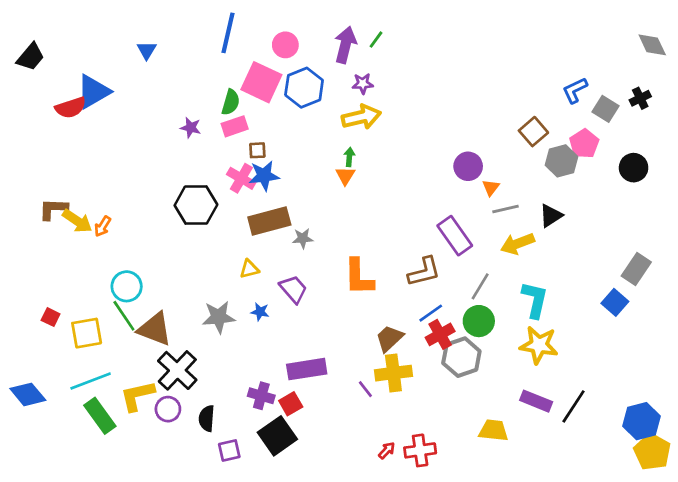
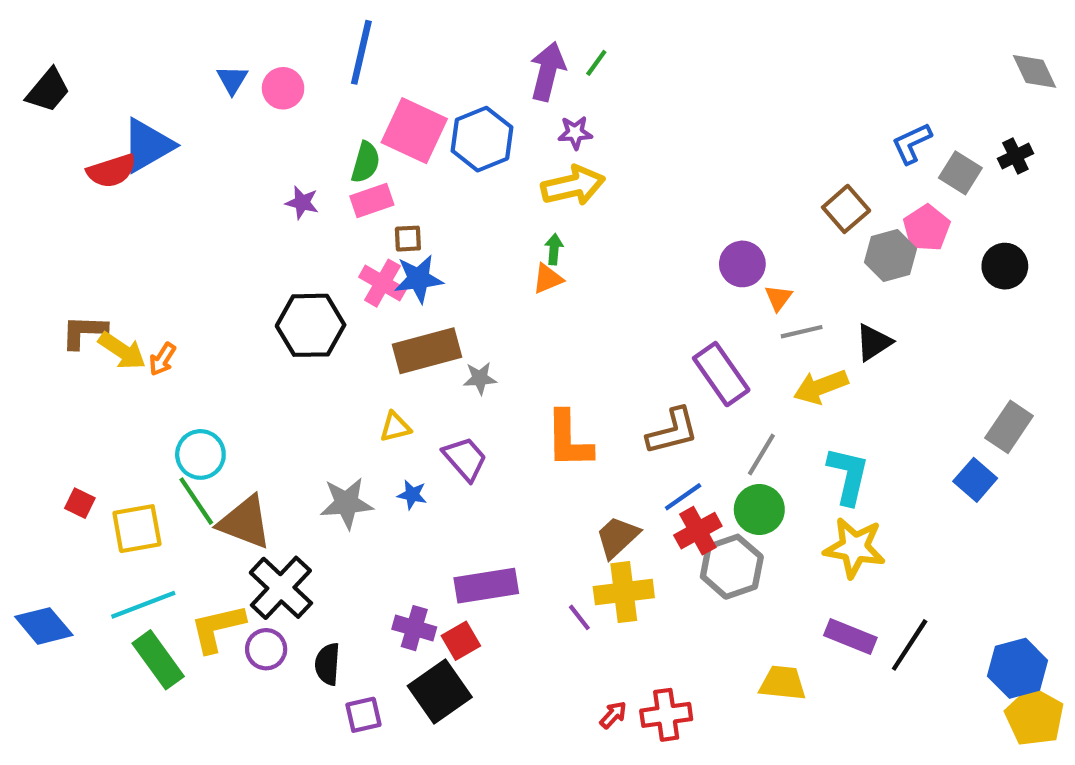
pink circle: (285, 45) -> (283, 88), moved
orange triangle: (345, 176) -> (548, 279), turned 35

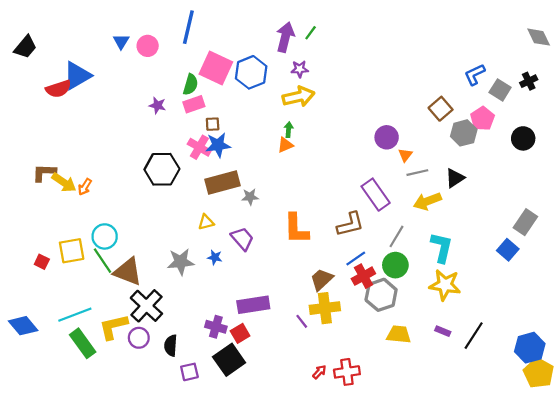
yellow square: (137, 529) -> (72, 251), moved
purple rectangle: (850, 637) -> (443, 331), size x0.6
yellow trapezoid: (783, 683) -> (399, 334), moved

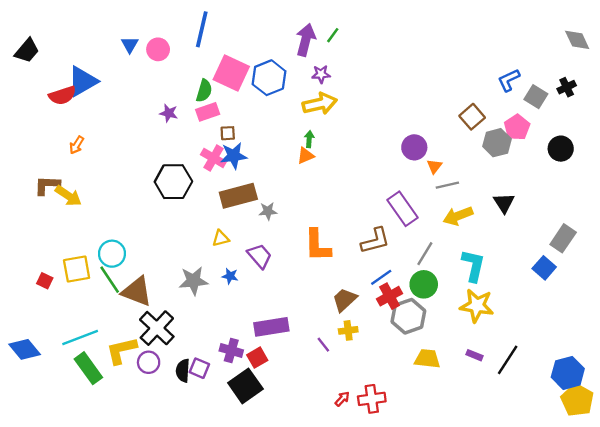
black triangle: (455, 178) -> (504, 203), moved, turned -30
orange arrow: (85, 187) -> (77, 145), moved
yellow cross: (325, 308) -> (348, 330), size x0.6
purple square: (189, 372) -> (199, 368), moved, turned 36

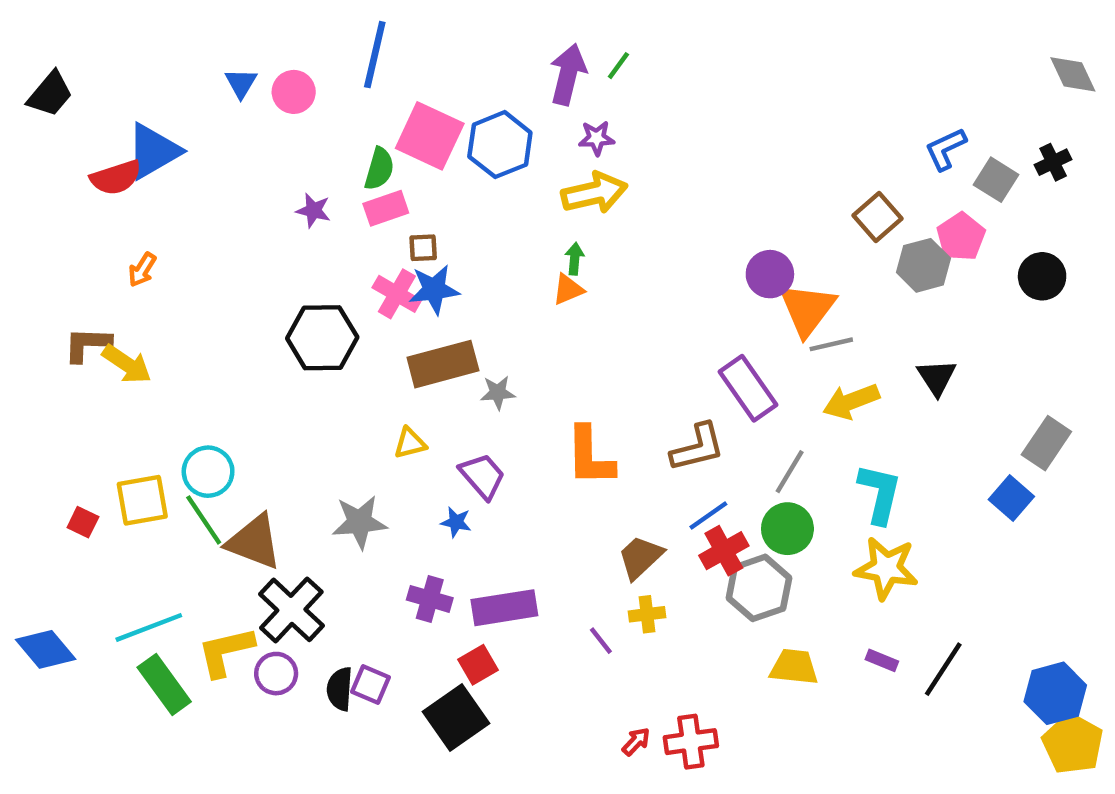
orange triangle: (434, 166) -> (807, 309), size x2.0
blue star: (230, 276) -> (456, 522), moved
purple cross: (231, 350) -> (430, 599), moved

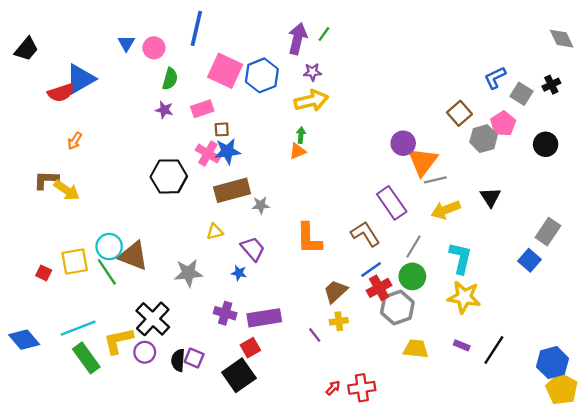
green semicircle: (379, 169) -> (170, 79), moved
brown L-shape: (697, 447) -> (365, 234), turned -108
brown triangle: (254, 542) -> (133, 256), moved

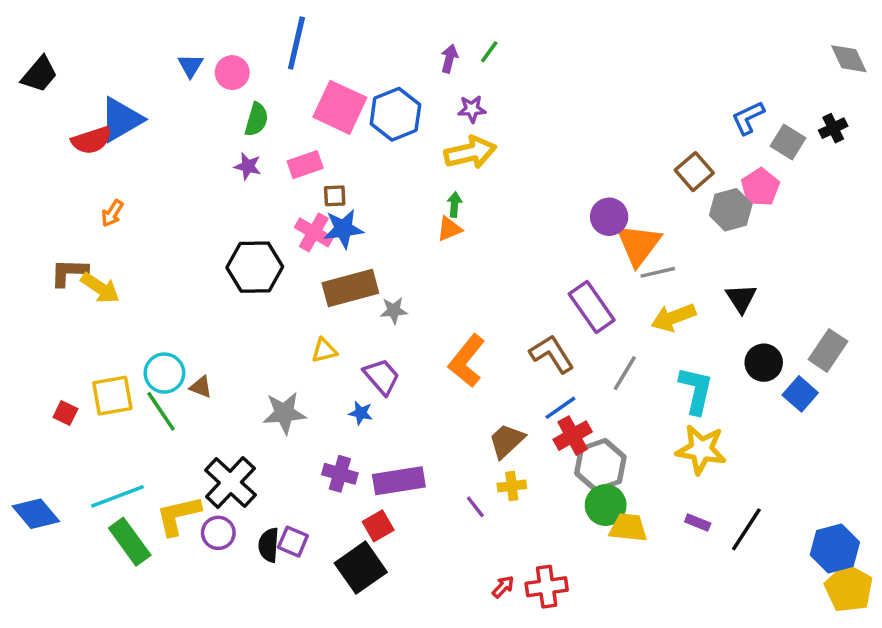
purple arrow: (297, 39) -> (449, 59), size x0.6
black circle: (546, 144) -> (764, 363), moved
orange L-shape: (309, 239) -> (467, 361), turned 40
brown triangle: (133, 256) -> (201, 387), size x0.5
green circle: (412, 276) -> (606, 505), moved

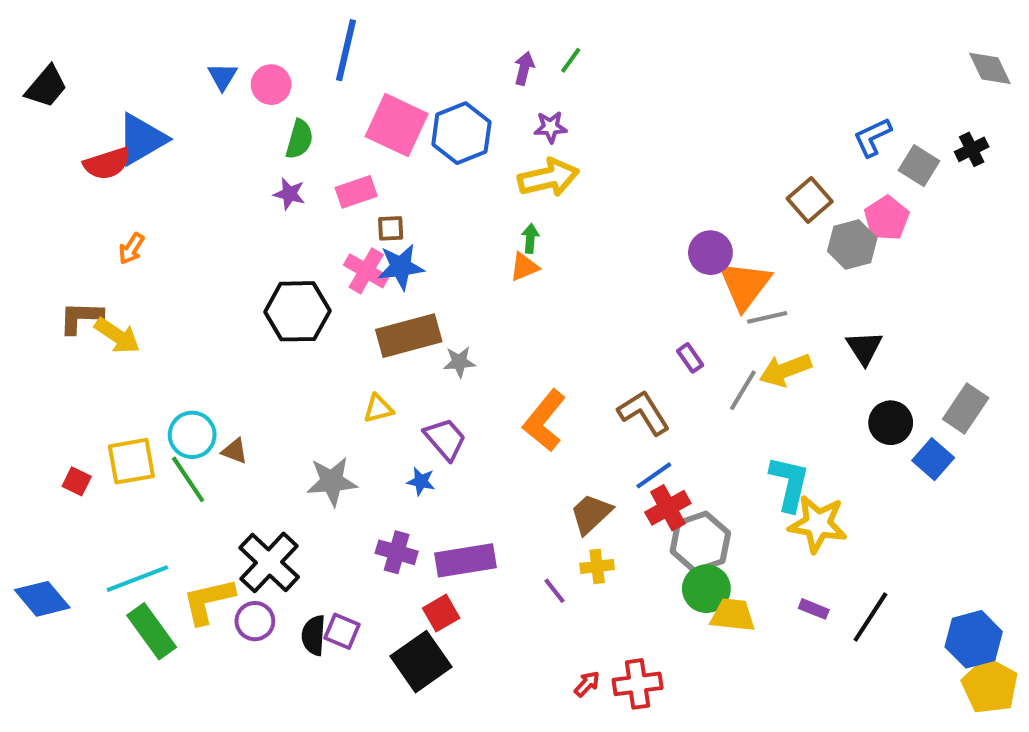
purple rectangle: (592, 307) -> (690, 358), size x0.5
gray line: (625, 373) -> (743, 390), moved
cyan L-shape: (696, 390) -> (789, 483), moved

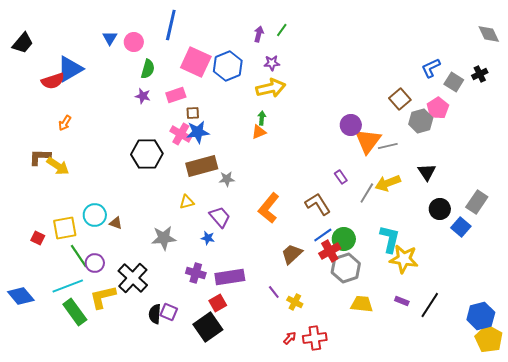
gray line: (767, 317) -> (388, 146), moved
green line: (188, 479) -> (79, 256), moved
yellow cross: (597, 566) -> (295, 302), moved, turned 35
green circle: (706, 589) -> (344, 239), moved
purple circle: (255, 621) -> (95, 263), moved

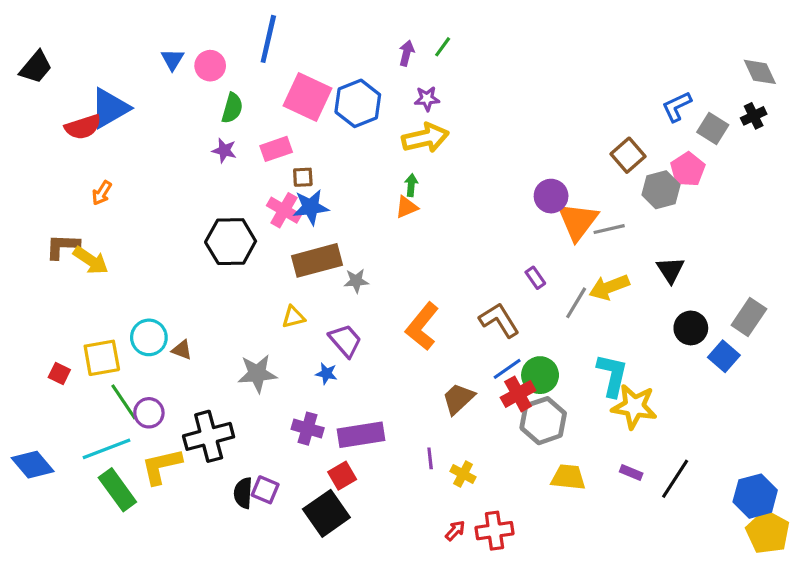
gray diamond: (489, 34) -> (760, 72), moved
black cross: (133, 278) -> (209, 436), turned 32
purple line: (274, 292) -> (430, 458), turned 32

